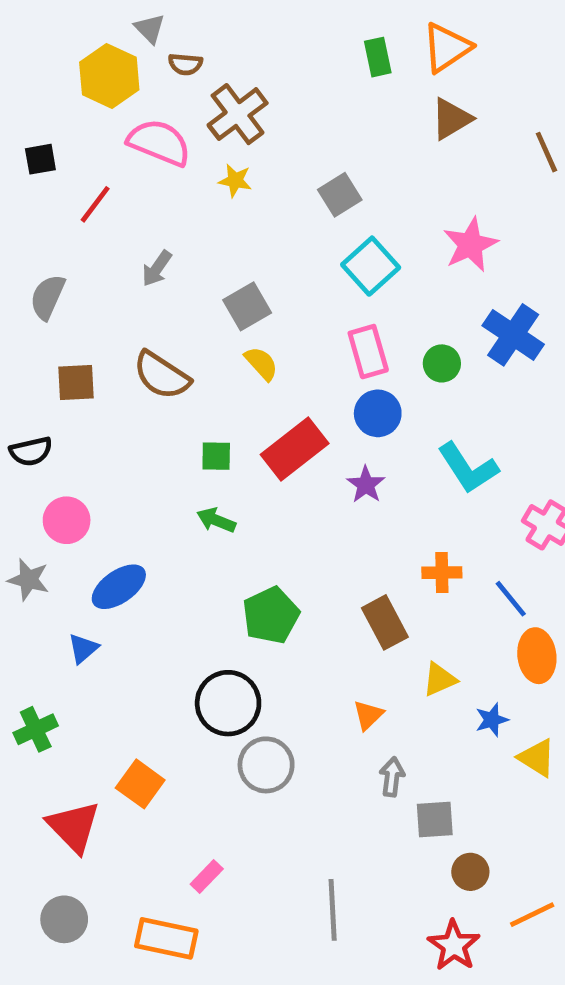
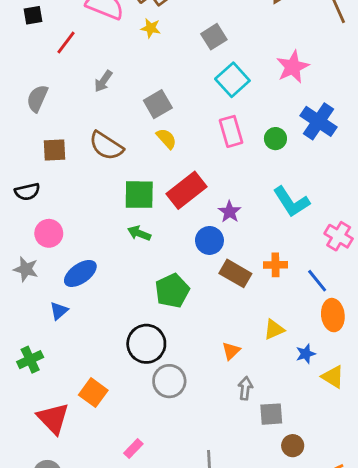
blue circle: (378, 413) -> (209, 240), moved
green square: (216, 456) -> (139, 195), size x1.6
brown rectangle: (385, 622) -> (235, 273), moved, turned -32

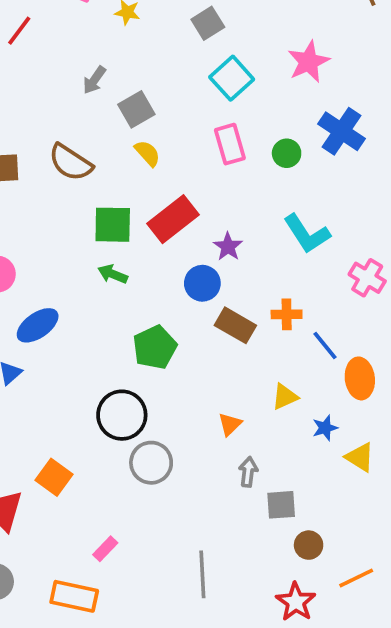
gray arrow: (103, 81) -> (94, 80), moved
blue line: (317, 281) -> (325, 345), moved

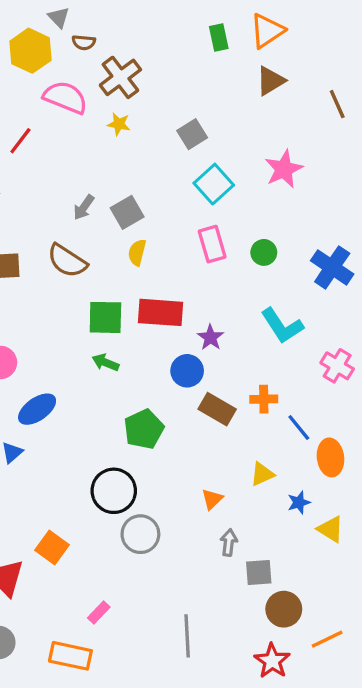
gray arrow: (94, 80) -> (84, 207), moved
blue cross: (342, 131) -> (332, 267), moved
yellow semicircle: (147, 153) -> (137, 252), turned -124
red rectangle: (173, 219) -> (160, 312), turned 42
brown circle: (309, 545) -> (284, 609), size x1.4

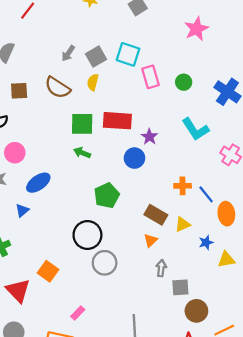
cyan square: (214, 184) -> (128, 54), moved, turned -30
yellow semicircle: (137, 252) -> (93, 82), moved
orange cross: (264, 399) -> (183, 186), moved
brown rectangle: (217, 409) -> (156, 215), moved
yellow triangle: (330, 529) -> (226, 260), turned -42

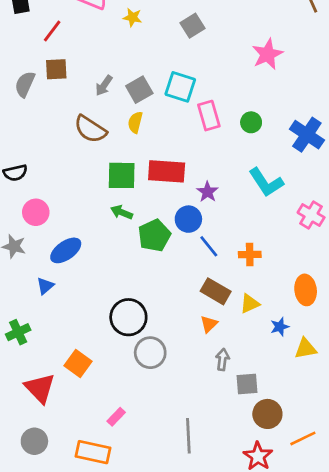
brown square: (19, 91) -> (56, 69), moved
blue line: (206, 194) -> (209, 246), moved
green pentagon: (107, 195) -> (154, 235), moved

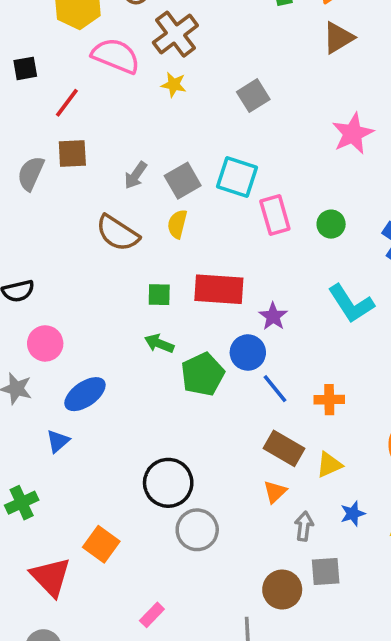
green square: (122, 175) -> (159, 295), size x0.6
blue star: (280, 327) -> (353, 514), moved
gray arrow: (222, 359) -> (304, 526), moved
brown circle: (267, 414) -> (282, 590), moved

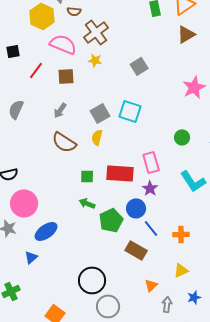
brown square: (72, 153) -> (66, 76), moved
gray arrow: (136, 175) -> (60, 110), moved
pink rectangle: (275, 215) -> (151, 162), moved
pink circle: (45, 343) -> (24, 203), size x1.4
brown rectangle: (284, 448) -> (136, 250), moved

